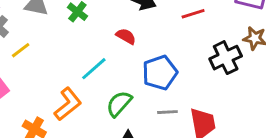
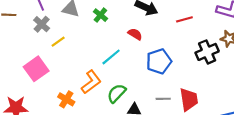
green semicircle: (119, 104) -> (116, 93), moved
gray line: (167, 112) -> (163, 99), moved

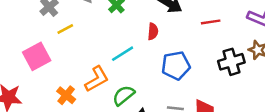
red semicircle: (135, 34) -> (153, 31), turned 56

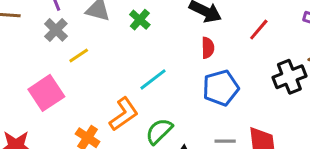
red line: (211, 22) -> (259, 30), turned -36
red semicircle: (153, 31) -> (208, 48), moved

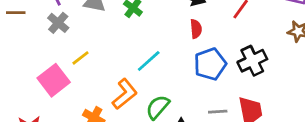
yellow line: (79, 55) -> (81, 58), moved
black cross: (289, 77) -> (252, 61), moved

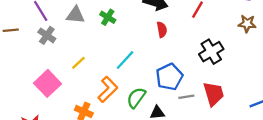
yellow line: (81, 58) -> (78, 63), moved
blue pentagon: (210, 64) -> (169, 77), moved

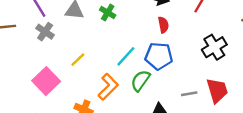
blue pentagon: (169, 77) -> (159, 56), moved, turned 30
green semicircle: (136, 98) -> (140, 81), moved

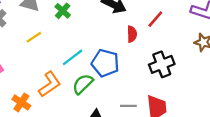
red semicircle: (163, 25) -> (132, 34), moved
yellow line: (78, 60) -> (34, 37), moved

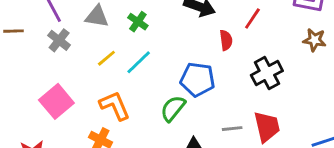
cyan line: (73, 57) -> (139, 62), moved
orange L-shape: (50, 84) -> (115, 106), moved, turned -72

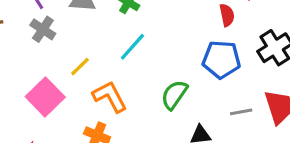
yellow line: (106, 58) -> (80, 67), moved
blue pentagon: (198, 79) -> (221, 59), moved

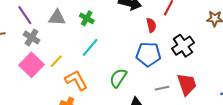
pink square: (45, 97) -> (32, 65), moved

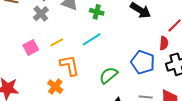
green cross: (87, 18) -> (97, 12), turned -32
red semicircle: (151, 25) -> (164, 43), moved
pink square: (32, 65) -> (31, 48), moved, size x0.7

